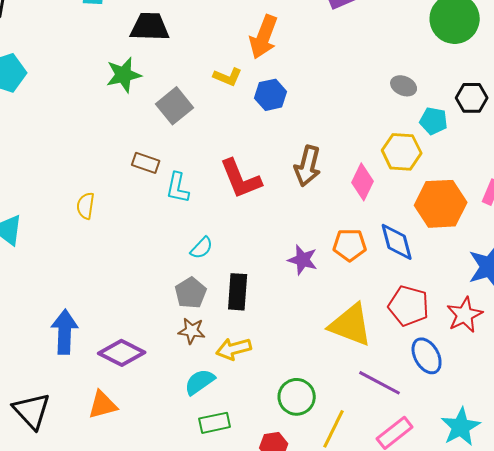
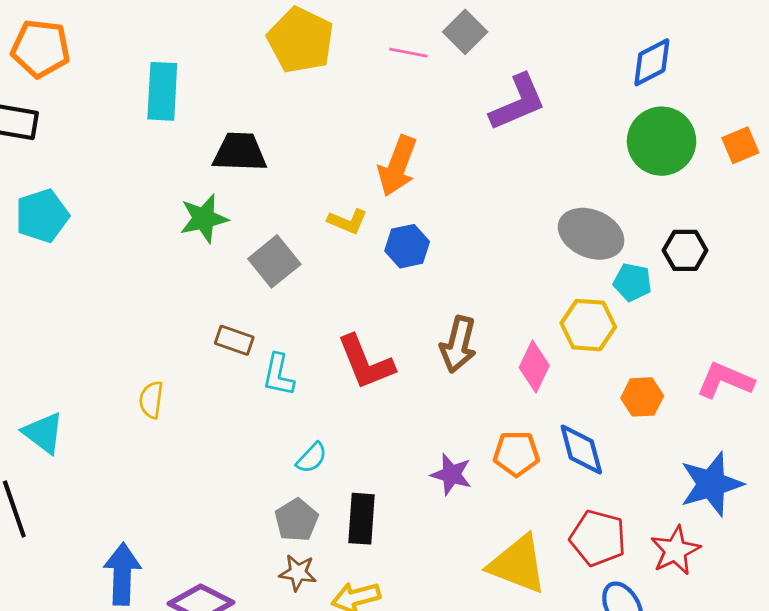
gray ellipse: (404, 86) -> (591, 234), size x1.8
orange hexagon: (441, 204) -> (642, 397), size x0.6

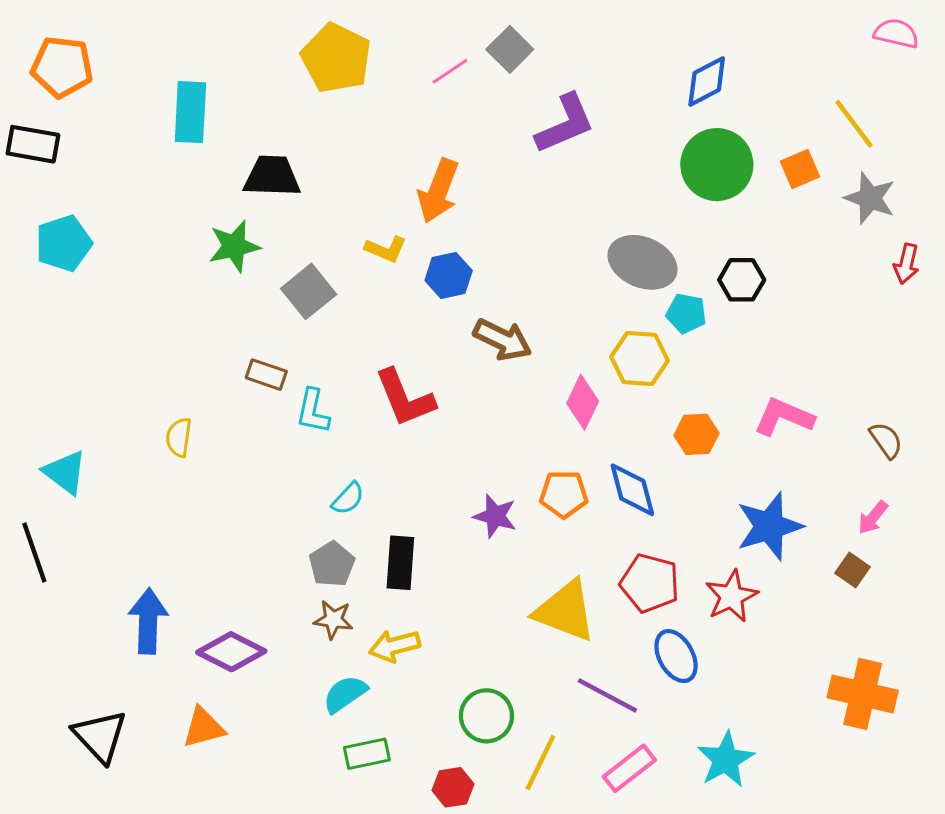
pink line: (408, 53) -> (450, 71), turned -45
brown arrow: (458, 344) -> (502, 340), moved, turned -78

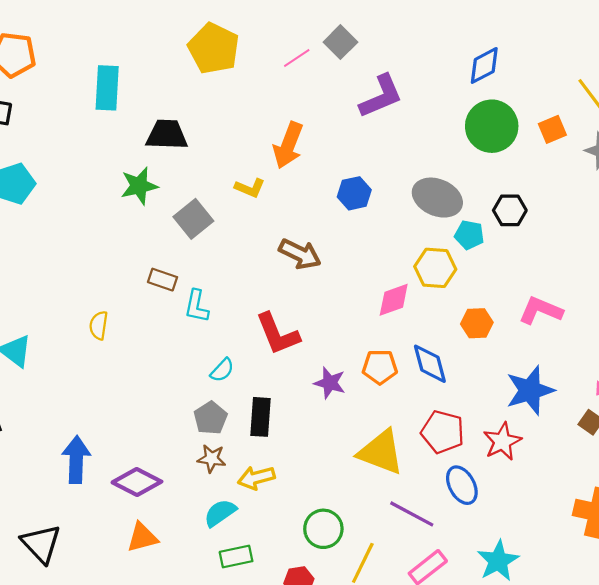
blue hexagon: (449, 275) -> (354, 193), moved
brown arrow: (502, 340) -> (300, 254), moved
red L-shape: (405, 398) -> (278, 334), moved
pink diamond: (583, 402) -> (394, 300), turned 45
orange triangle: (204, 728) -> (142, 537), moved

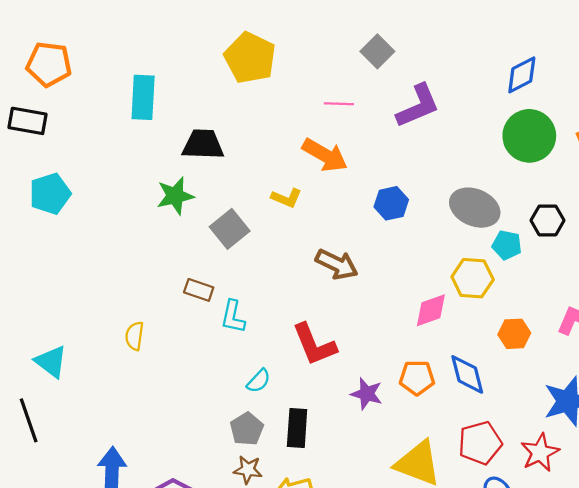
pink line: (297, 58) -> (339, 104), moved, turned 36
orange arrow: (288, 145) -> (325, 155), turned -81
red pentagon: (443, 432) -> (480, 443), turned -30

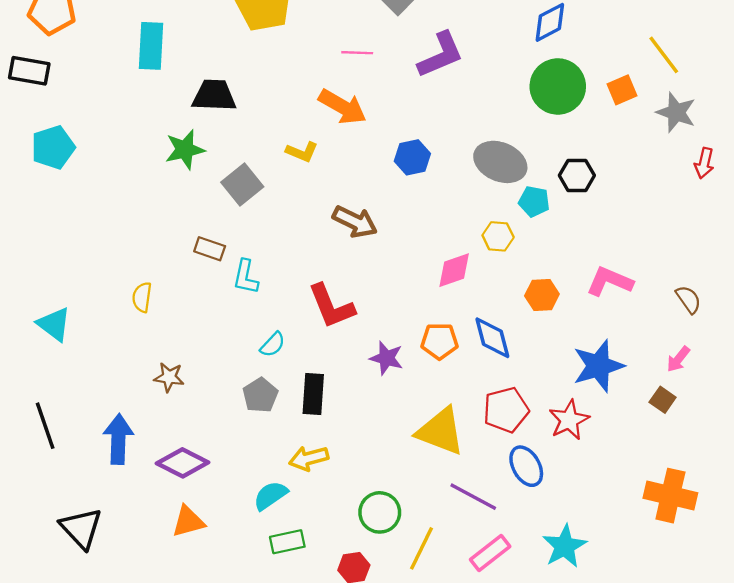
yellow hexagon: (473, 278) -> (498, 236), size x0.7
black line: (29, 420) -> (45, 426), moved
brown star: (248, 470) -> (169, 377), moved

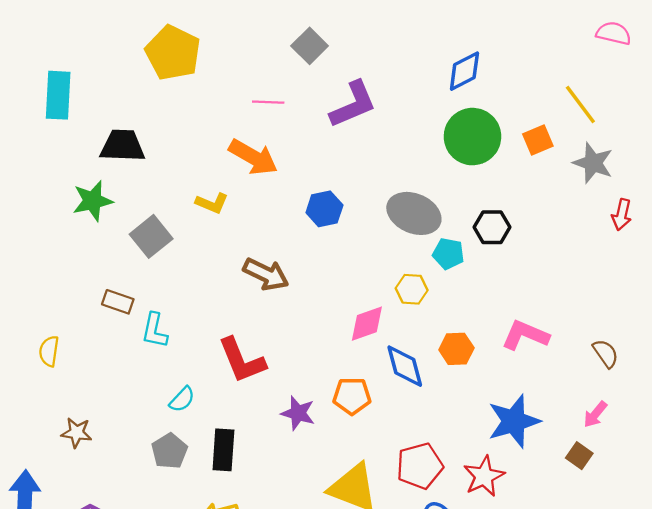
blue diamond: (492, 338) -> (405, 366), moved

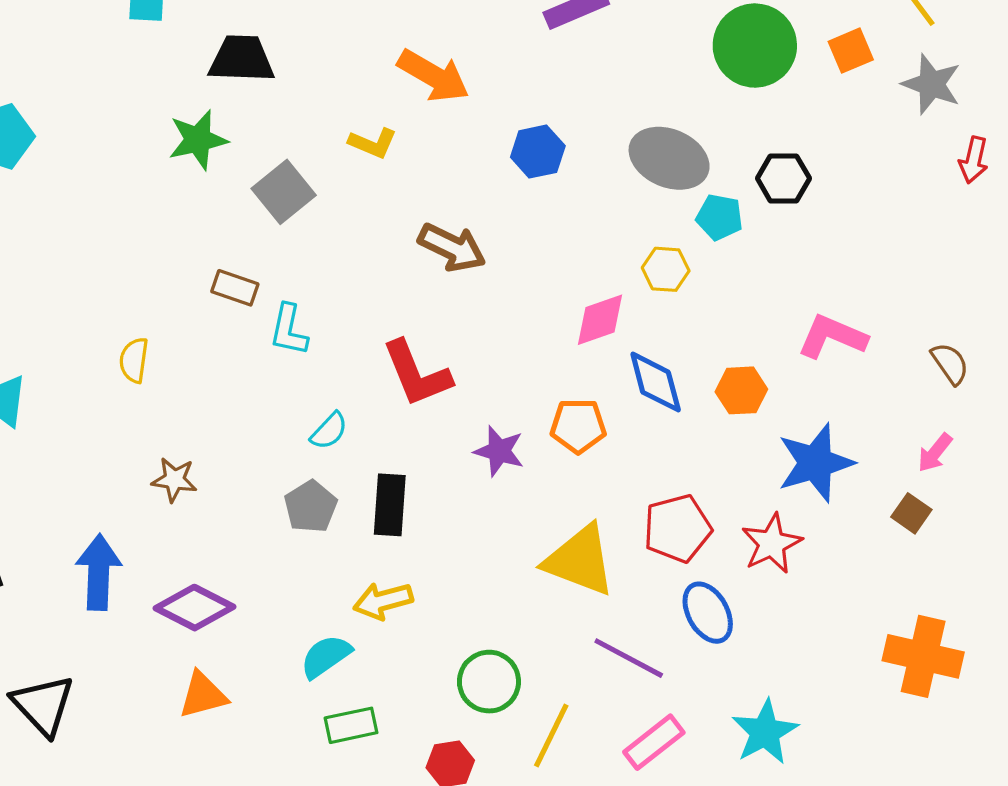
orange hexagon: (456, 349) -> (741, 390), moved

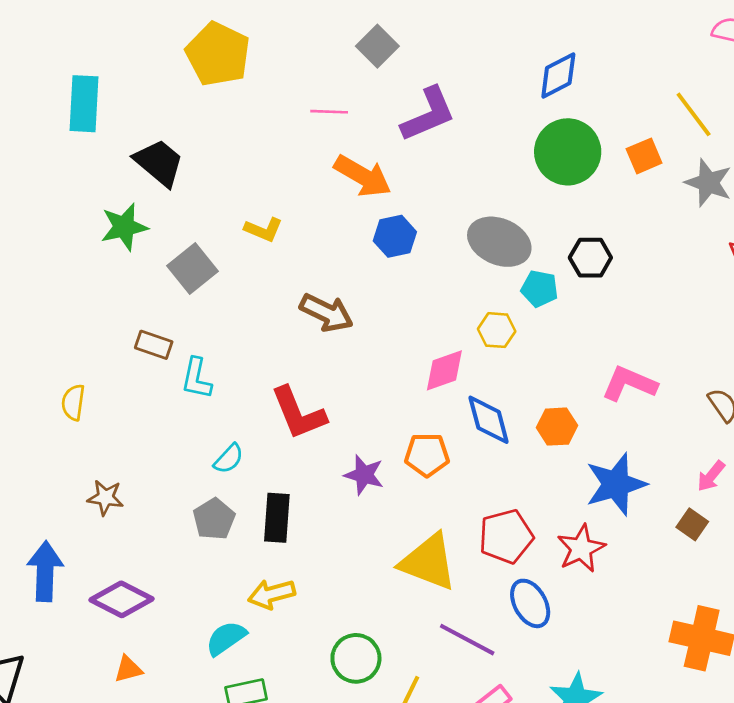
black trapezoid: (242, 59) -> (159, 163), turned 38
orange arrow: (433, 76) -> (363, 176), moved
orange triangle: (203, 695) -> (128, 669), size x0.7

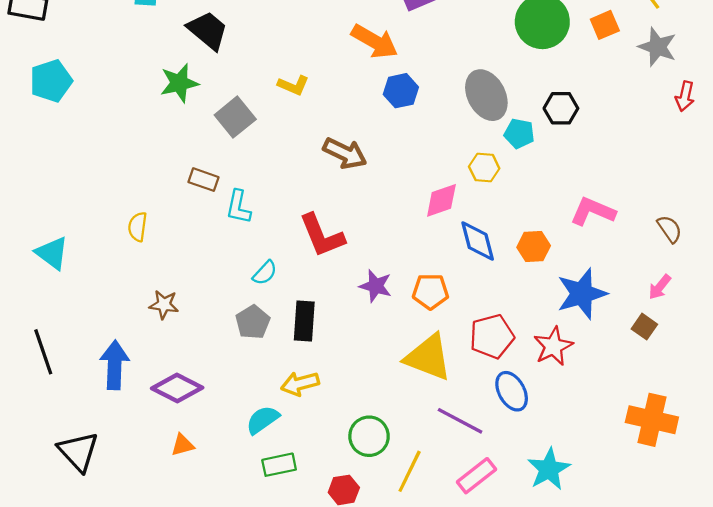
gray ellipse: (499, 242) -> (486, 95), turned 39
orange pentagon: (427, 455) -> (430, 291), moved

